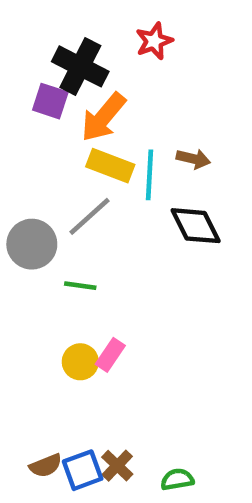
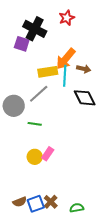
orange arrow: (103, 117) -> (66, 59), moved
yellow rectangle: (110, 166) -> (48, 72), turned -30

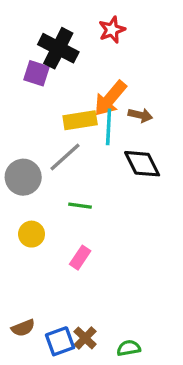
green line: (35, 124) -> (80, 206), moved
yellow circle: (35, 157) -> (32, 234), moved
brown semicircle: (20, 202) -> (23, 328), moved

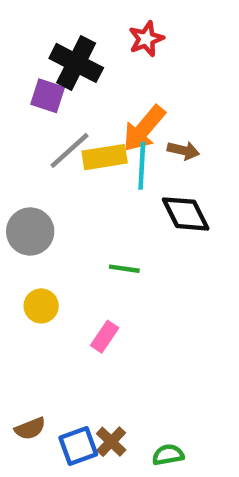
gray line: (65, 157) -> (70, 150), moved
green line: (80, 206) -> (124, 269), moved

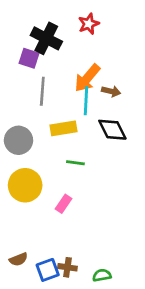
gray line: (70, 150) -> (42, 91), turned -44
yellow rectangle: (105, 157) -> (63, 128), moved
yellow circle: (41, 306) -> (25, 185), size x1.6
brown cross: (111, 442) -> (67, 267), turned -36

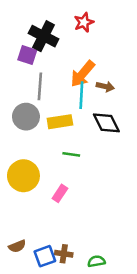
gray circle: (18, 140) -> (26, 117), moved

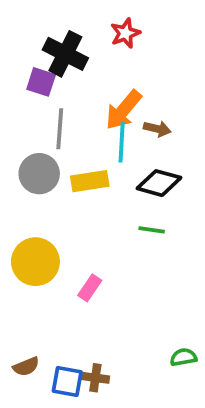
black diamond: (106, 123) -> (159, 183), turned -48
green line: (71, 154) -> (152, 230), moved
blue square: (45, 256) -> (67, 382), turned 30
green semicircle: (96, 261) -> (183, 357), moved

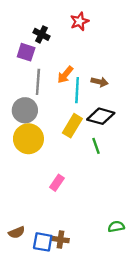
black cross: (65, 54) -> (42, 34), size x0.6
orange arrow: (123, 110) -> (65, 75), moved, size x0.7
yellow rectangle: (90, 181) -> (72, 126), moved, turned -50
green line: (152, 230) -> (96, 146), turned 63
yellow circle: (35, 262) -> (28, 139), moved

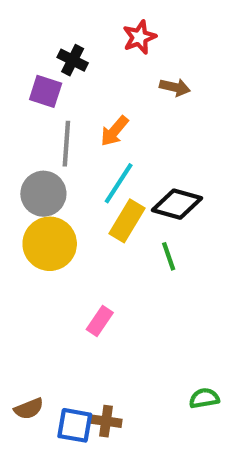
brown arrow: (100, 82) -> (175, 87), moved
cyan line: (77, 90) -> (119, 183), moved, turned 30

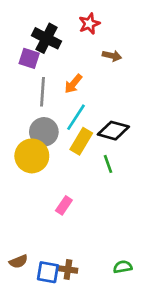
black cross: (73, 60) -> (47, 38), size x1.5
gray circle: (43, 194) -> (44, 132), moved
green semicircle: (204, 398) -> (123, 267), moved

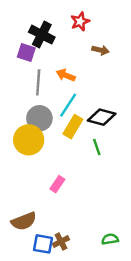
orange arrow: (73, 84) -> (66, 75), turned 72
brown semicircle: (18, 261) -> (24, 221), moved, size x1.5
brown cross: (68, 269) -> (61, 242), turned -35

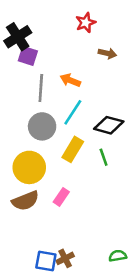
black cross: (42, 35) -> (18, 37), moved, turned 30
yellow rectangle: (73, 127) -> (73, 149), moved
yellow circle: (29, 140) -> (29, 167), moved
brown semicircle: (24, 221) -> (25, 201), moved

